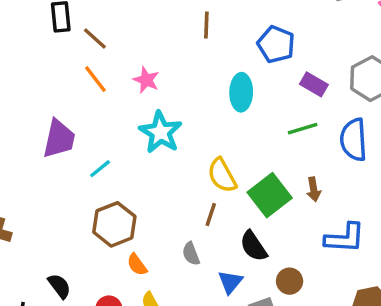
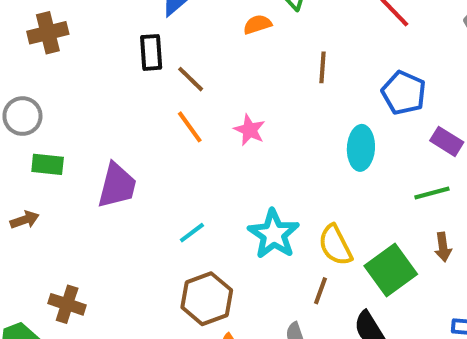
cyan star: (160, 132) -> (274, 234), moved
purple trapezoid: (59, 139) -> (117, 185), moved
brown arrow: (314, 189) -> (443, 247), moved

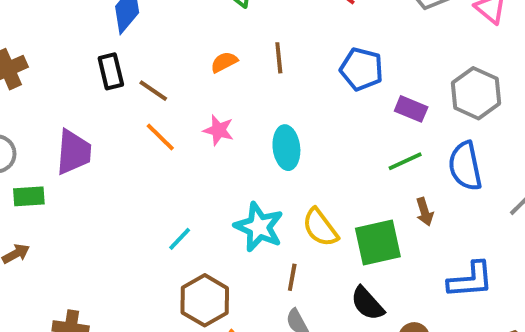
orange semicircle: (257, 24) -> (224, 62), moved
cyan ellipse: (361, 148) -> (286, 148), moved
purple trapezoid: (117, 185) -> (74, 152), moved
green square: (391, 270) -> (378, 243), turned 33
brown line: (321, 291) -> (292, 277), moved

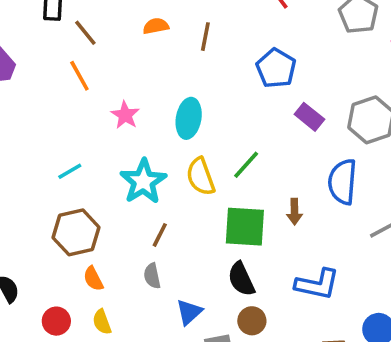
pink star: (219, 130) -> (125, 115), moved
green line: (405, 161) -> (246, 165), moved, turned -40
yellow semicircle: (320, 227) -> (201, 177), moved
black semicircle: (367, 303) -> (241, 279), moved

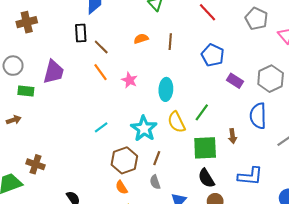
pink star: (125, 115) -> (130, 80), moved
brown hexagon: (76, 232) -> (124, 160), moved

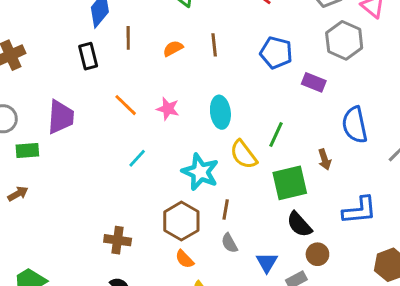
brown line: (101, 47) -> (128, 38), moved, turned 56
gray hexagon: (271, 79) -> (344, 40), moved
cyan line: (101, 127) -> (137, 158), moved
brown cross: (35, 164) -> (118, 240), moved

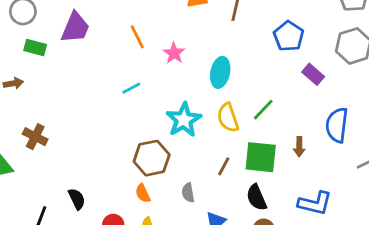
brown line: (226, 209) -> (224, 166), moved
brown cross: (118, 240) -> (35, 137), moved

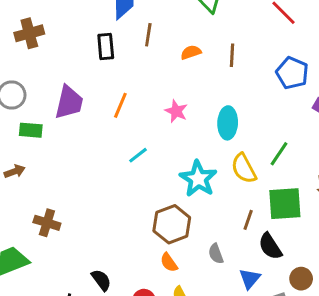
orange line: (137, 37) -> (120, 105), moved, turned 60
black semicircle: (257, 197) -> (270, 246), moved

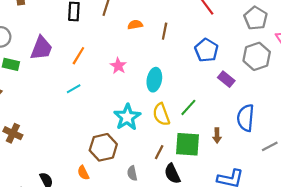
cyan line: (138, 155) -> (74, 89), moved
orange semicircle: (169, 262) -> (83, 173), moved

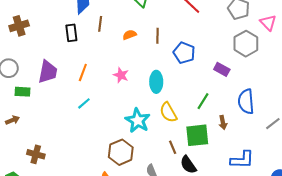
blue pentagon: (206, 50) -> (184, 53), moved
green line: (188, 107) -> (203, 101), moved
brown line: (159, 152) -> (173, 147), turned -40

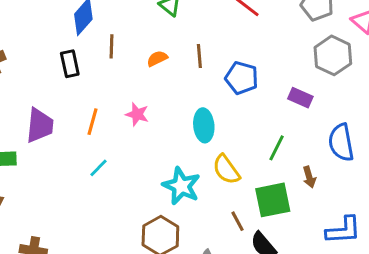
pink star: (121, 75) -> (137, 114), moved

